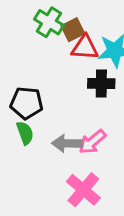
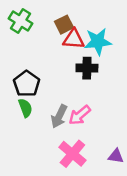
green cross: (49, 22) -> (21, 21), moved
black pentagon: (27, 103) -> (27, 84), turned 30
gray arrow: (67, 143) -> (59, 116), turned -65

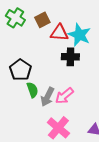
brown square: (64, 25) -> (42, 20), moved
cyan star: (98, 41) -> (79, 35), turned 30
green semicircle: (25, 108) -> (32, 90), moved

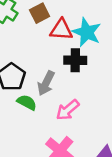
green semicircle: (32, 90) -> (27, 102), turned -42
gray arrow: (47, 97) -> (46, 83), moved

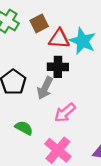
black cross: (75, 60) -> (58, 67), moved
green semicircle: (27, 102) -> (24, 128), moved

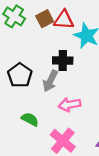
red triangle: (59, 39) -> (64, 20), moved
pink arrow: (65, 113) -> (70, 105), turned 30

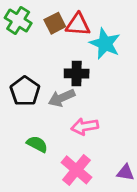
gray arrow: (50, 81) -> (62, 98), turned 40

